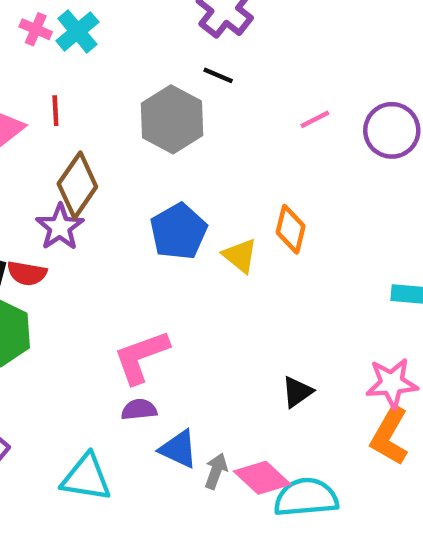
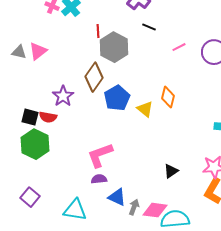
black line: (218, 75) -> (149, 27), moved
red line: (55, 111) -> (98, 31), moved
brown diamond: (77, 185) -> (94, 77), moved
pink diamond: (262, 478) -> (155, 210), turned -35

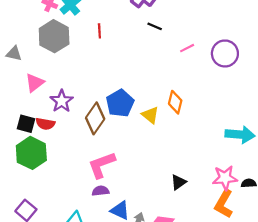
gray hexagon: (114, 47) -> (54, 36), moved
pink triangle: (38, 51) -> (35, 83), moved
brown diamond: (94, 77) -> (95, 118), moved

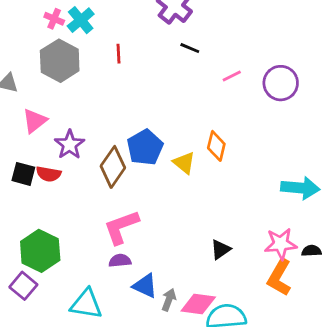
green hexagon: (31, 153) -> (40, 251), moved

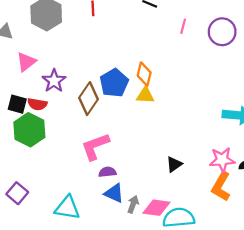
pink line: (232, 76) -> (183, 26), turned -48
orange diamond: (216, 146) -> (144, 74), moved
yellow triangle: (184, 163) -> (145, 95), turned -36
green hexagon: (40, 251) -> (29, 130), moved
purple semicircle: (120, 261) -> (107, 172), moved

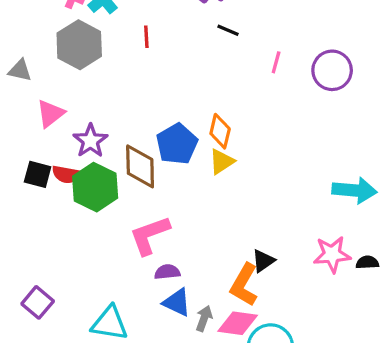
yellow triangle: (145, 95) -> (222, 162), turned -36
brown diamond: (88, 99) -> (140, 166), turned -36
green hexagon: (29, 130) -> (95, 187), moved
orange L-shape: (221, 187) -> (244, 285), moved

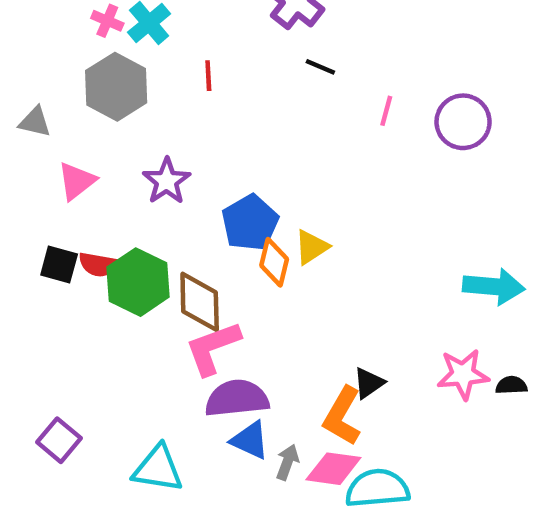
orange diamond: (220, 131) -> (274, 262), moved
purple star: (90, 141) -> (167, 181), moved
brown diamond: (140, 166) -> (200, 302), moved
purple semicircle: (167, 272) -> (237, 398), size x1.8

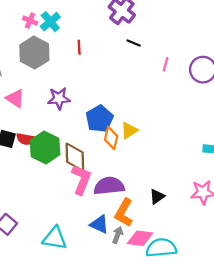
pink triangle: (77, 181) -> (15, 98), turned -48
purple star: (167, 181) -> (59, 98), turned 30
pink L-shape: (213, 348) -> (81, 180), turned 132
purple semicircle: (237, 398) -> (109, 186), moved
orange L-shape: (342, 416) -> (124, 213), moved

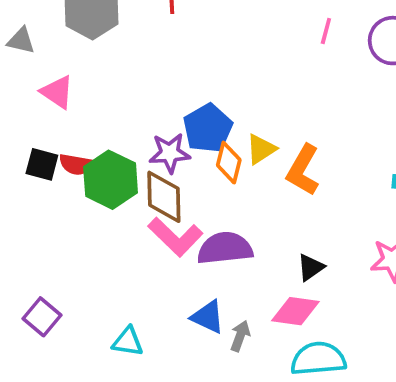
purple star: (59, 98) -> (170, 153), moved
pink L-shape: (81, 180) -> (175, 237), turned 112
orange L-shape: (124, 213) -> (303, 170), moved
cyan triangle: (55, 238) -> (128, 342), size x0.7
pink diamond: (140, 238) -> (295, 311), moved

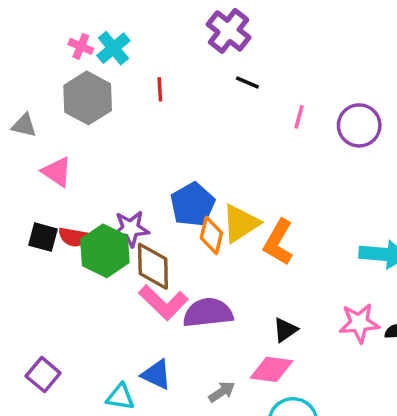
yellow triangle: (261, 149) -> (241, 223), size x1.4
purple star: (170, 153) -> (131, 229), moved
blue triangle: (208, 317) -> (156, 375), moved
gray arrow: (240, 336) -> (222, 392), turned 36

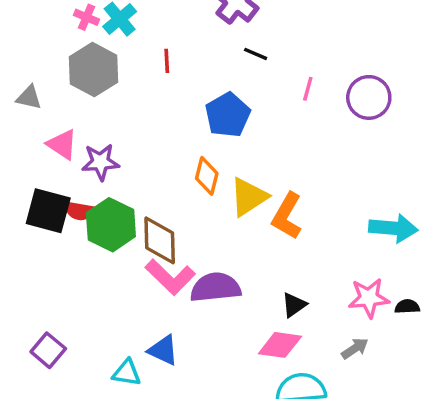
blue pentagon: (192, 204) -> (228, 115), moved
purple star: (131, 229) -> (100, 162), moved
orange diamond: (211, 235) -> (207, 176), moved
black square: (43, 237) -> (48, 211), size x1.5
gray arrow: (222, 392) -> (355, 348), moved

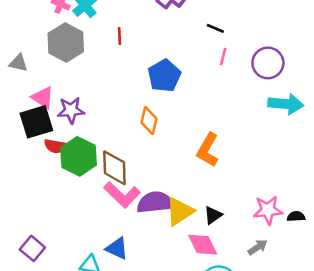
black line: (256, 54) -> (215, 28), moved
yellow triangle: (249, 197) -> (180, 211), moved
black square: (48, 211) -> (36, 122), moved, turned -32
cyan arrow: (393, 228) -> (286, 104), moved
pink diamond: (280, 345) -> (203, 245), turned 56

